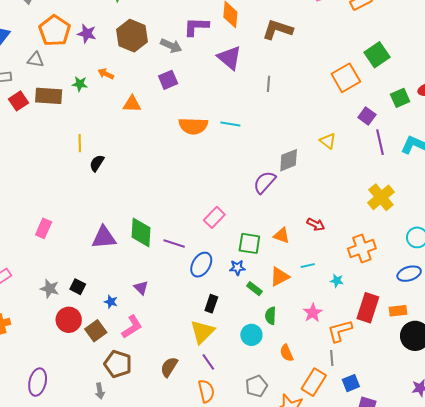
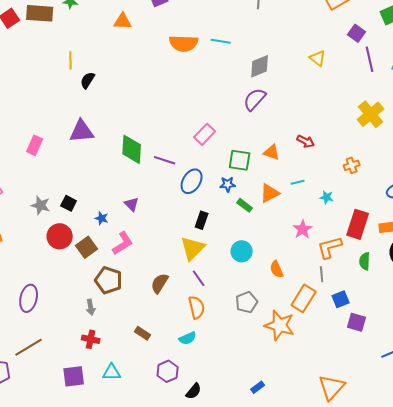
gray diamond: (289, 160) -> (260, 66), moved
purple triangle: (104, 237) -> (82, 131), moved
orange cross: (362, 249) -> (352, 165), size x0.6
green semicircle: (271, 316) -> (365, 261), moved

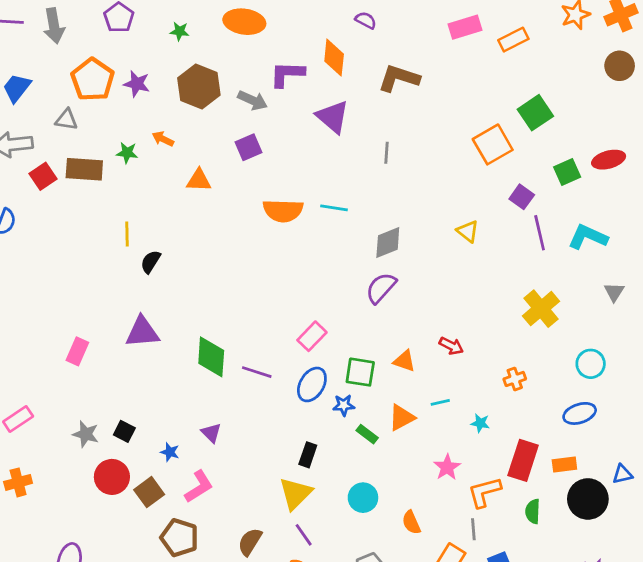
blue ellipse: (192, 181) -> (312, 384), moved

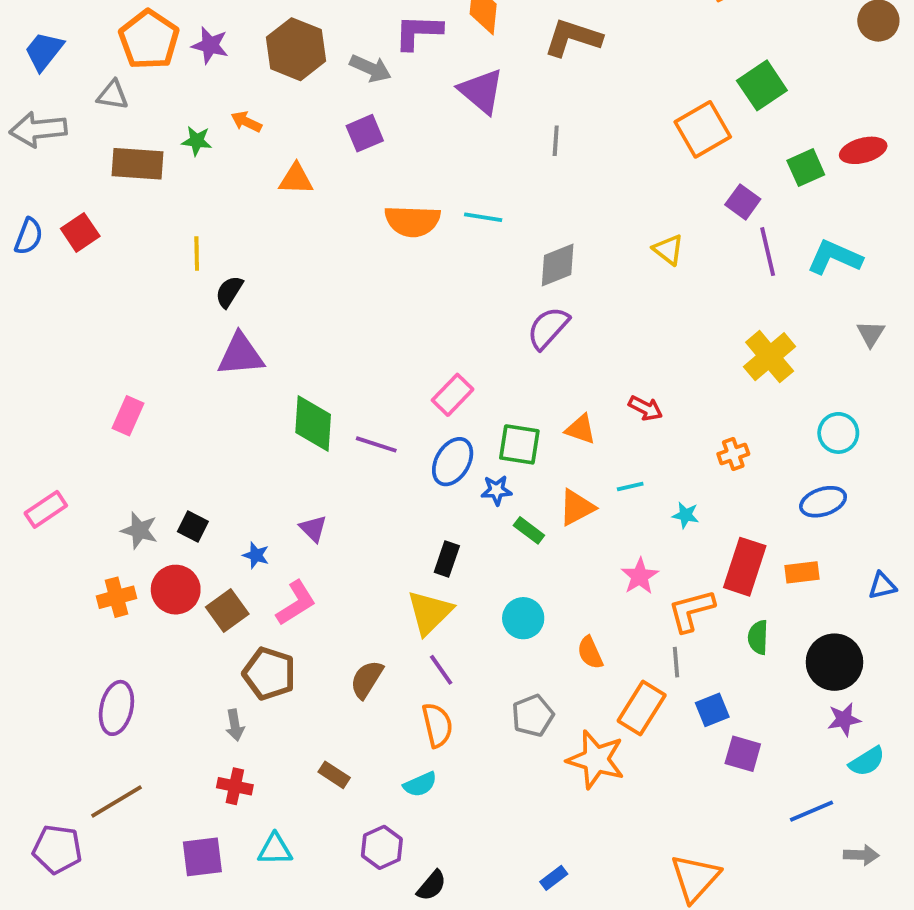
red square: (43, 176) -> (80, 232), moved
purple triangle: (142, 332) -> (241, 355), moved
orange cross: (18, 482) -> (116, 597), moved
black circle: (588, 499) -> (834, 662), moved

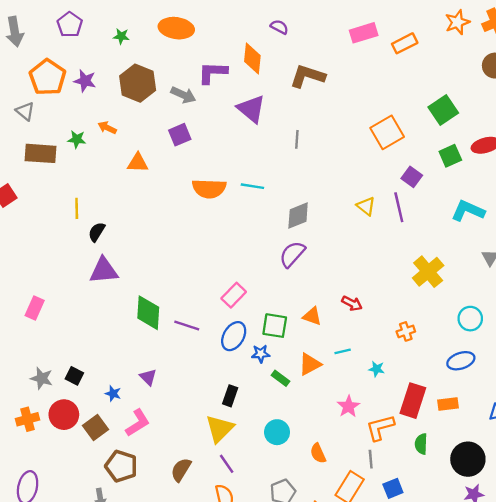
green square: (762, 85) -> (443, 110), moved
gray triangle: (113, 95) -> (25, 111), turned 30
purple line: (768, 252) -> (399, 207), moved

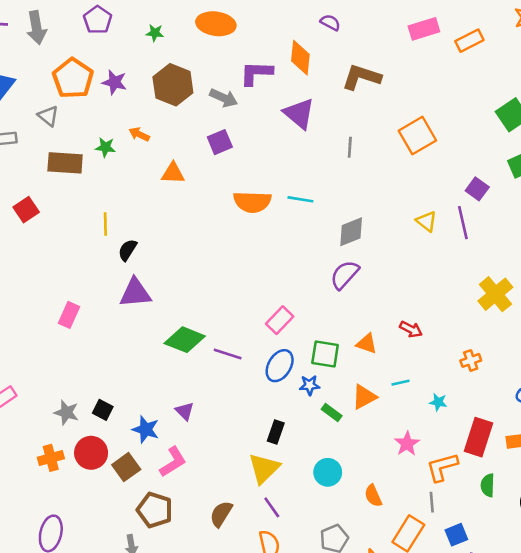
orange square: (387, 132) -> (417, 136), moved
pink rectangle: (35, 308) -> (69, 315), moved
green diamond: (148, 313) -> (185, 340), turned -72
blue star: (113, 394) -> (146, 429), size x1.5

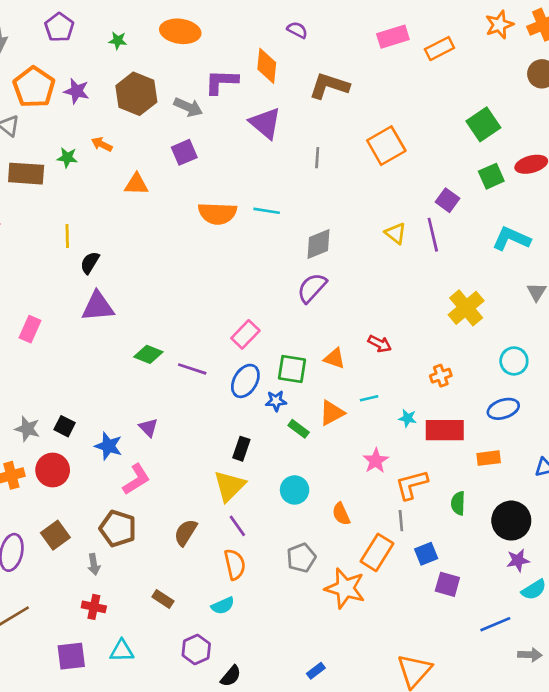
green diamond: (185, 340) -> (148, 354), size x0.7
red rectangle: (479, 437) -> (445, 430), moved, turned 72
brown square: (126, 467) -> (55, 535), moved

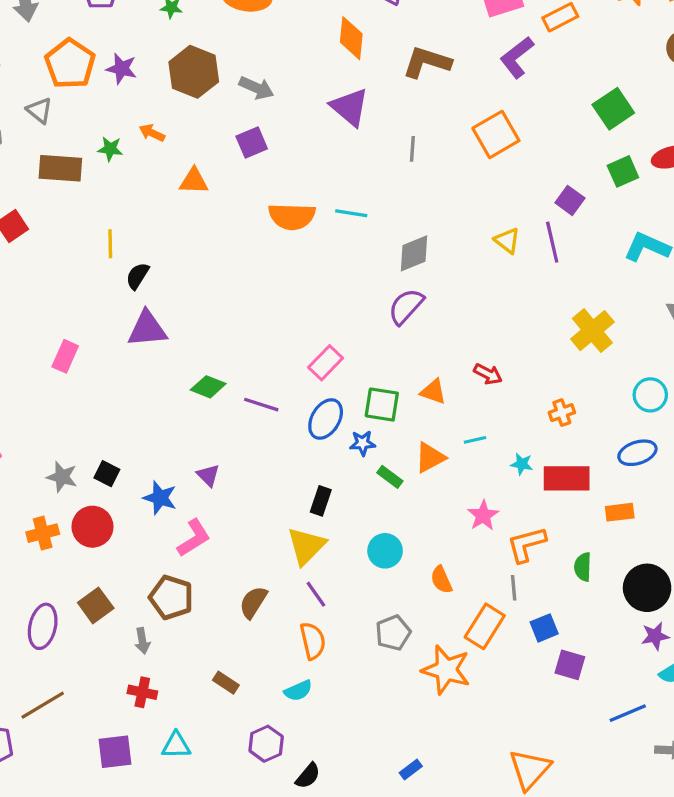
purple L-shape: (221, 82) -> (517, 57), moved, turned -40

